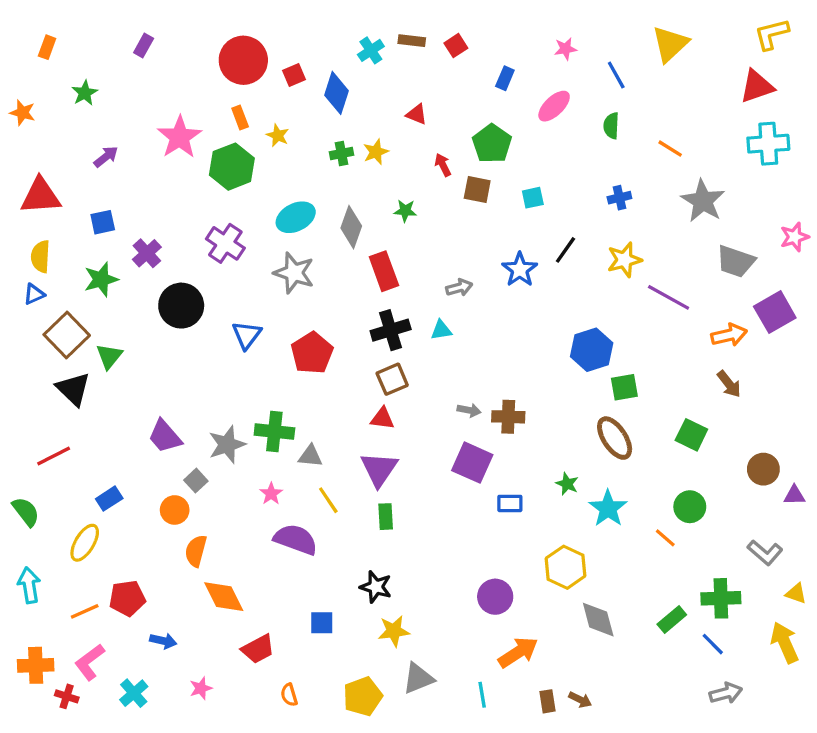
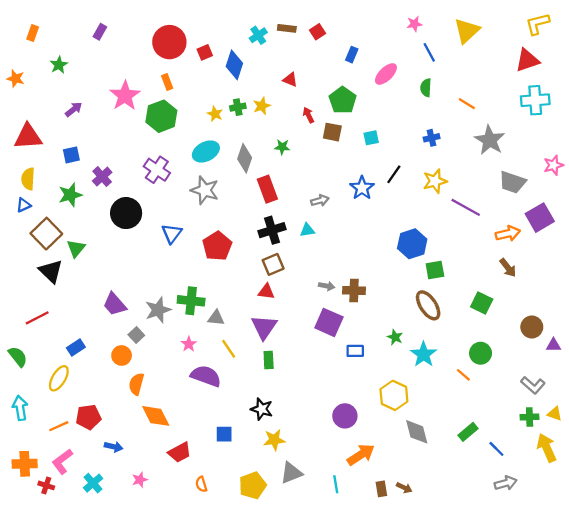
pink star: (565, 49) -> (414, 24), moved
yellow star: (278, 135) -> (215, 114), moved
green cross: (721, 598) -> (530, 417), moved, size x0.7

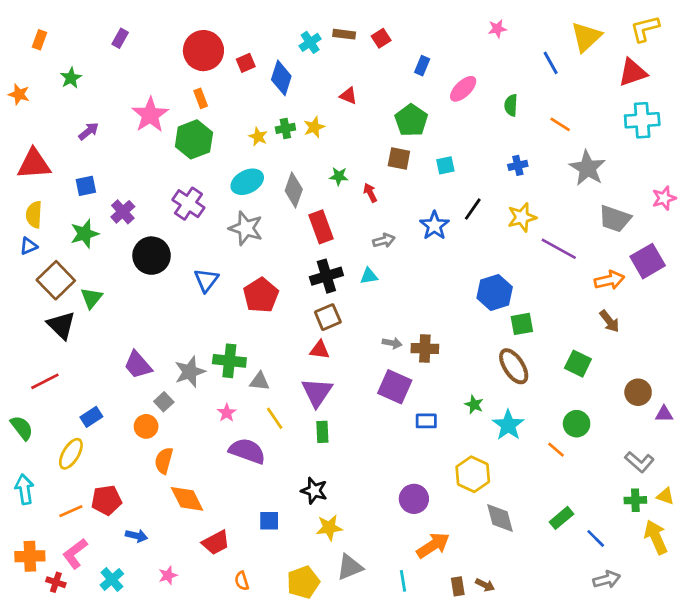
yellow triangle: (467, 31) -> (586, 37), moved
blue line: (429, 52) -> (551, 63), moved
red arrow: (308, 115) -> (370, 193), moved

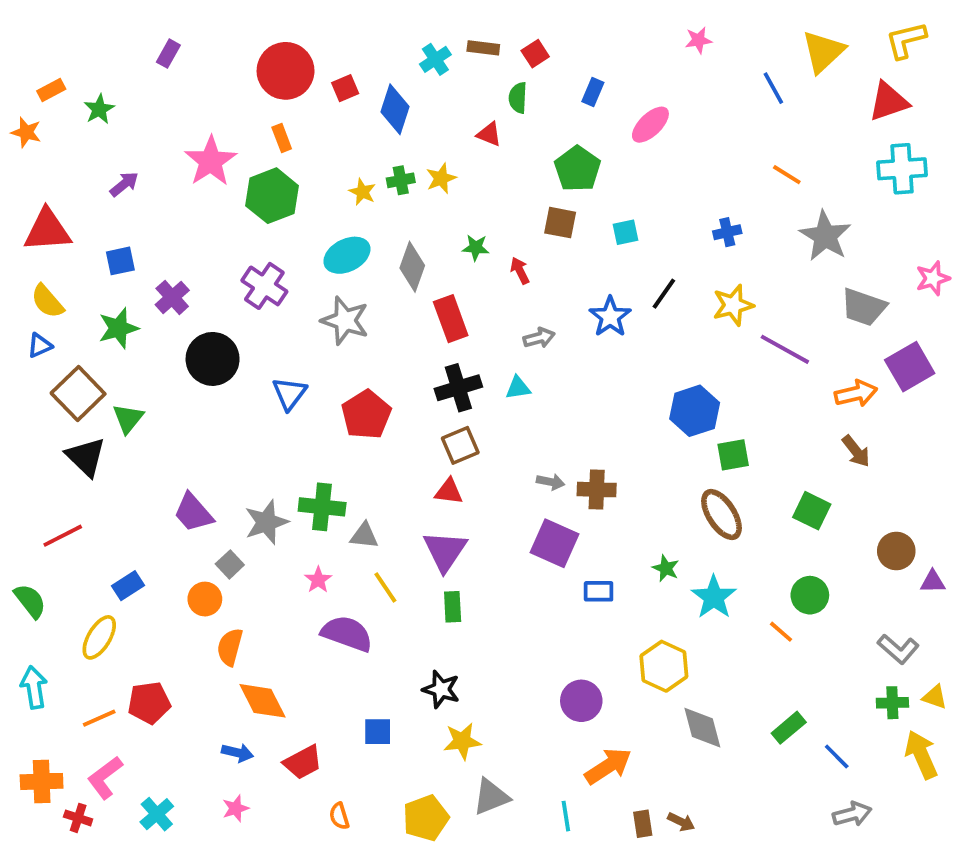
orange rectangle: (39, 40) -> (51, 90), moved, turned 42
green semicircle: (511, 105) -> (518, 98), moved
yellow semicircle: (34, 215) -> (47, 301), turned -44
blue arrow: (136, 536) -> (238, 753), moved

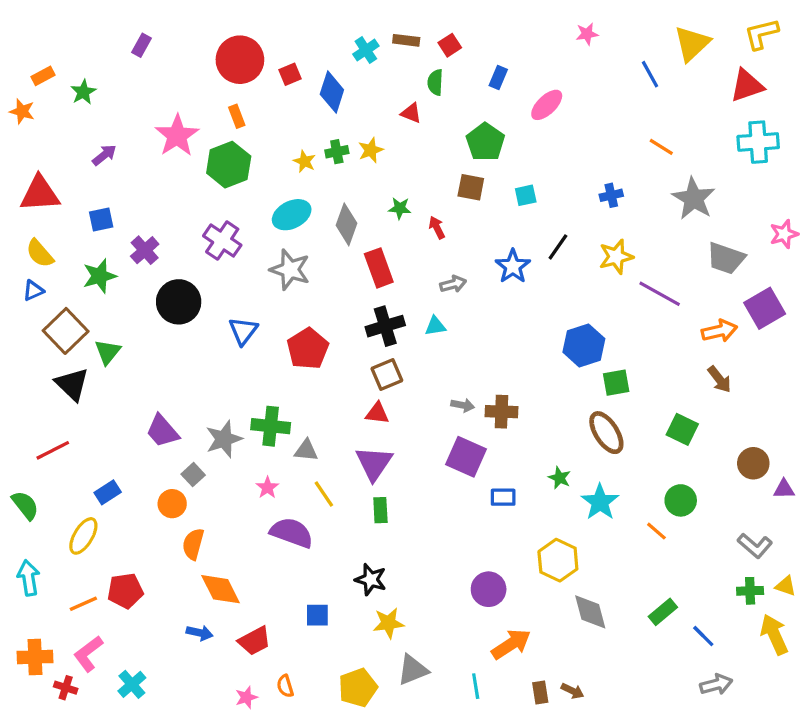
pink star: (236, 808) -> (246, 697), moved

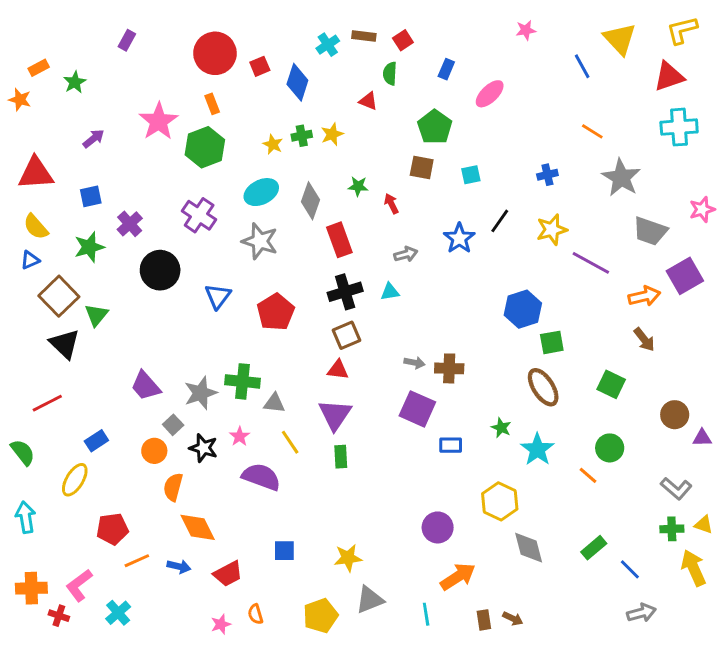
yellow triangle: (692, 44) -> (620, 39), turned -30
black star: (371, 580) -> (203, 448), moved
orange line: (83, 604) -> (137, 561), moved

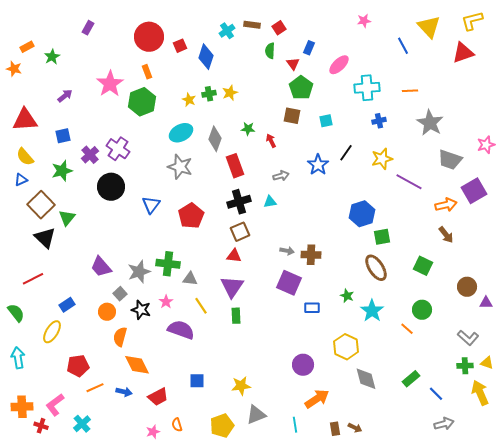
red triangle: (368, 101) -> (293, 64), moved, turned 32
cyan cross: (679, 127) -> (367, 88), moved
orange line: (592, 131) -> (410, 91), turned -35
purple cross: (199, 215) -> (118, 149), moved

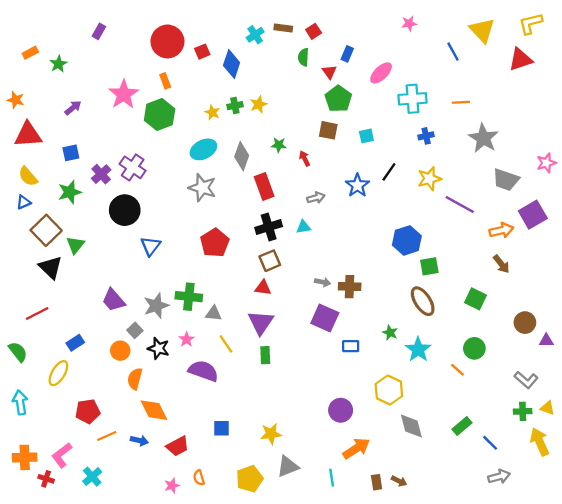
orange star: (14, 69) -> (16, 100), moved
blue triangle: (151, 205) -> (151, 246), moved

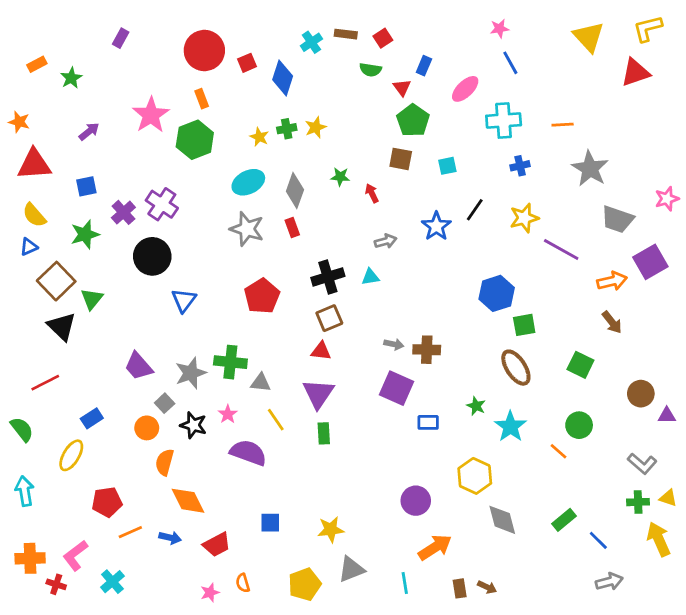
blue line: (453, 52) -> (510, 63), moved
green semicircle: (303, 57) -> (370, 70), turned -84
red rectangle: (264, 187) -> (292, 228), moved, size x0.6

